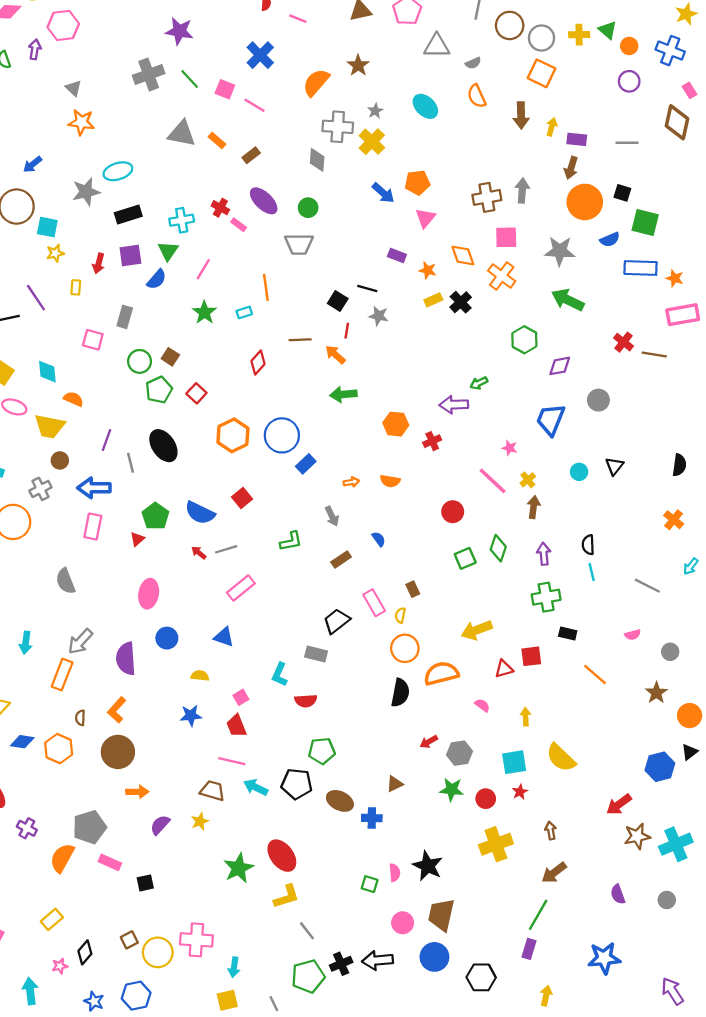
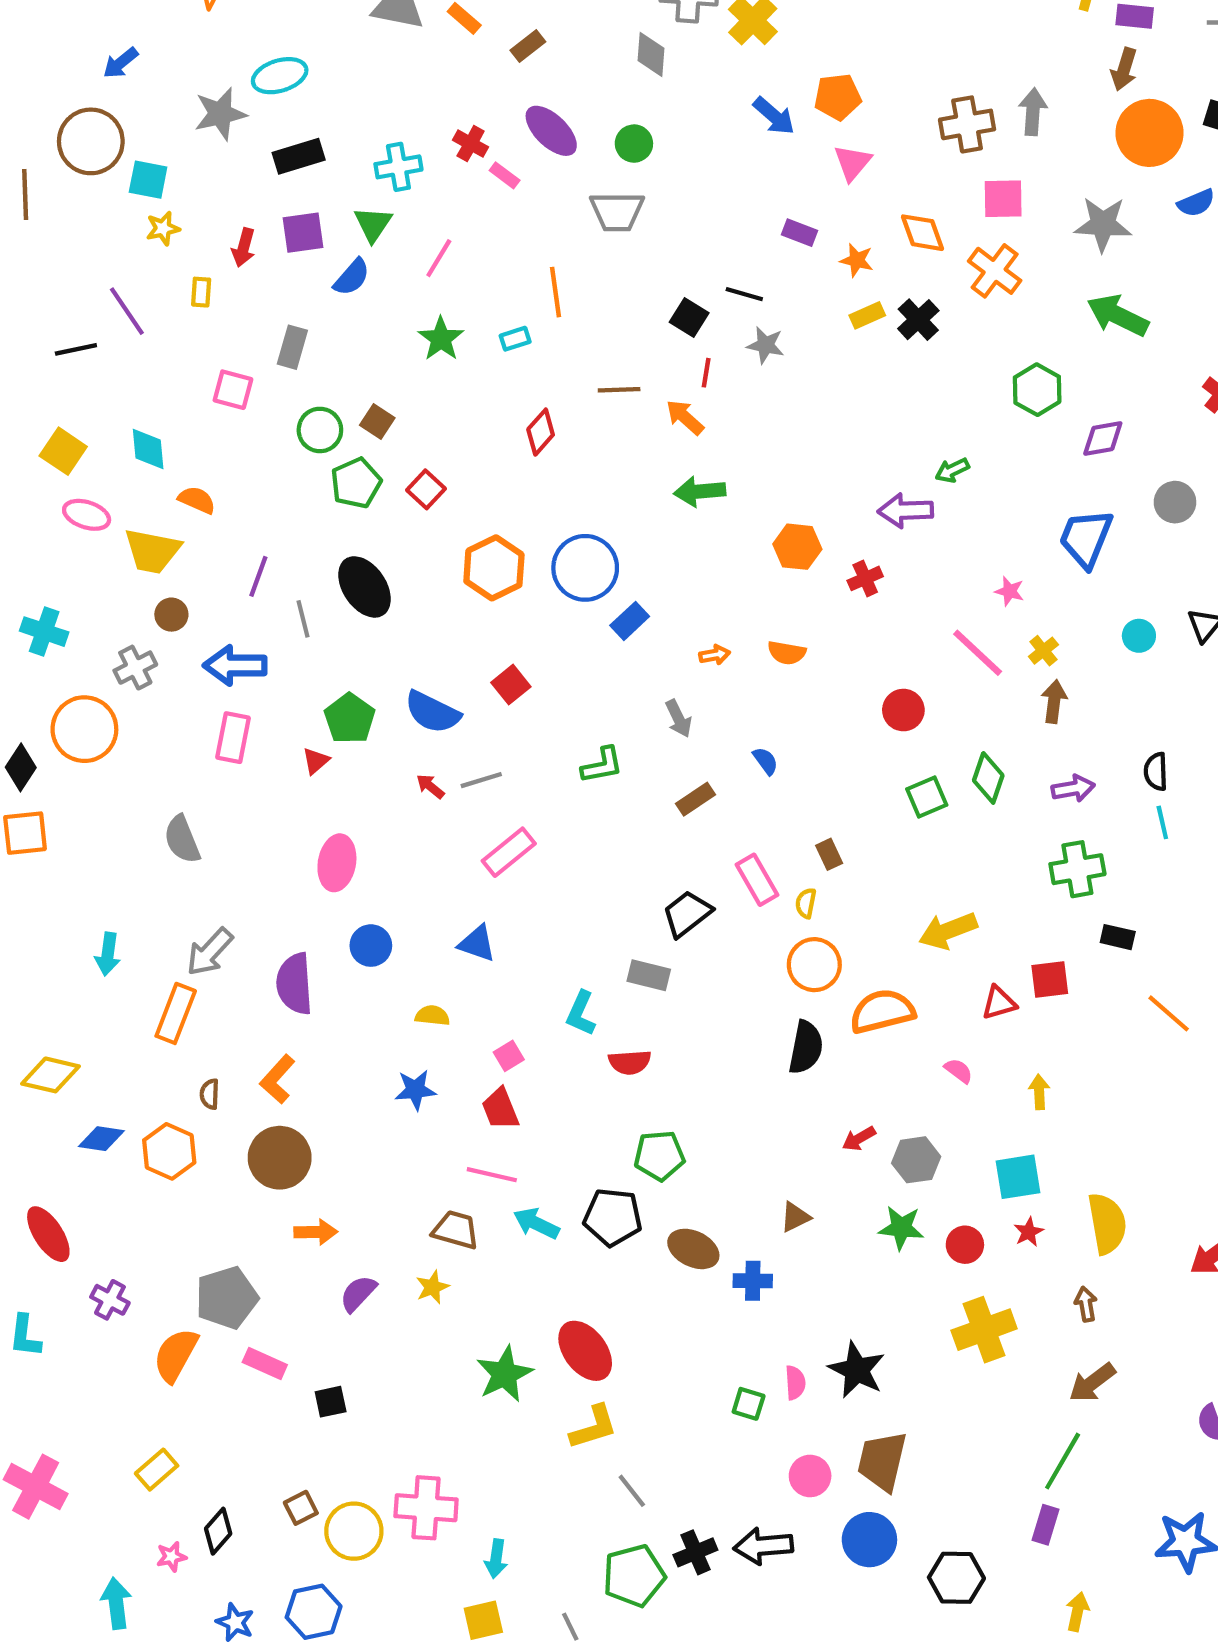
purple arrow: (544, 554) -> (1073, 789), turned 85
yellow semicircle: (561, 758) -> (1107, 1223), moved, turned -144

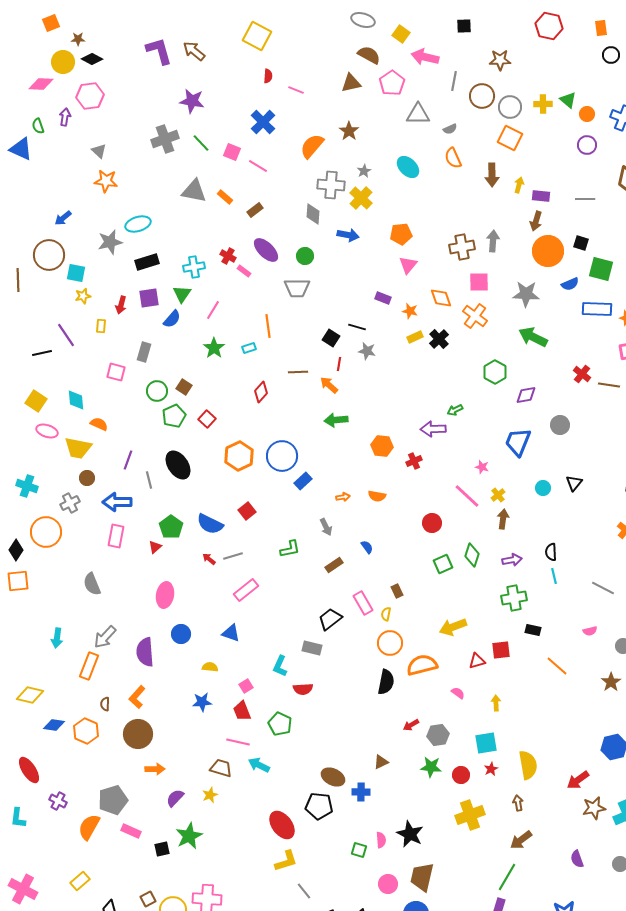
blue arrow: (774, 116) -> (348, 235), moved, turned -30
green pentagon: (659, 1156) -> (280, 724), moved, turned 30
black pentagon: (613, 1217) -> (319, 806), moved
green star: (505, 1374) -> (189, 836), moved

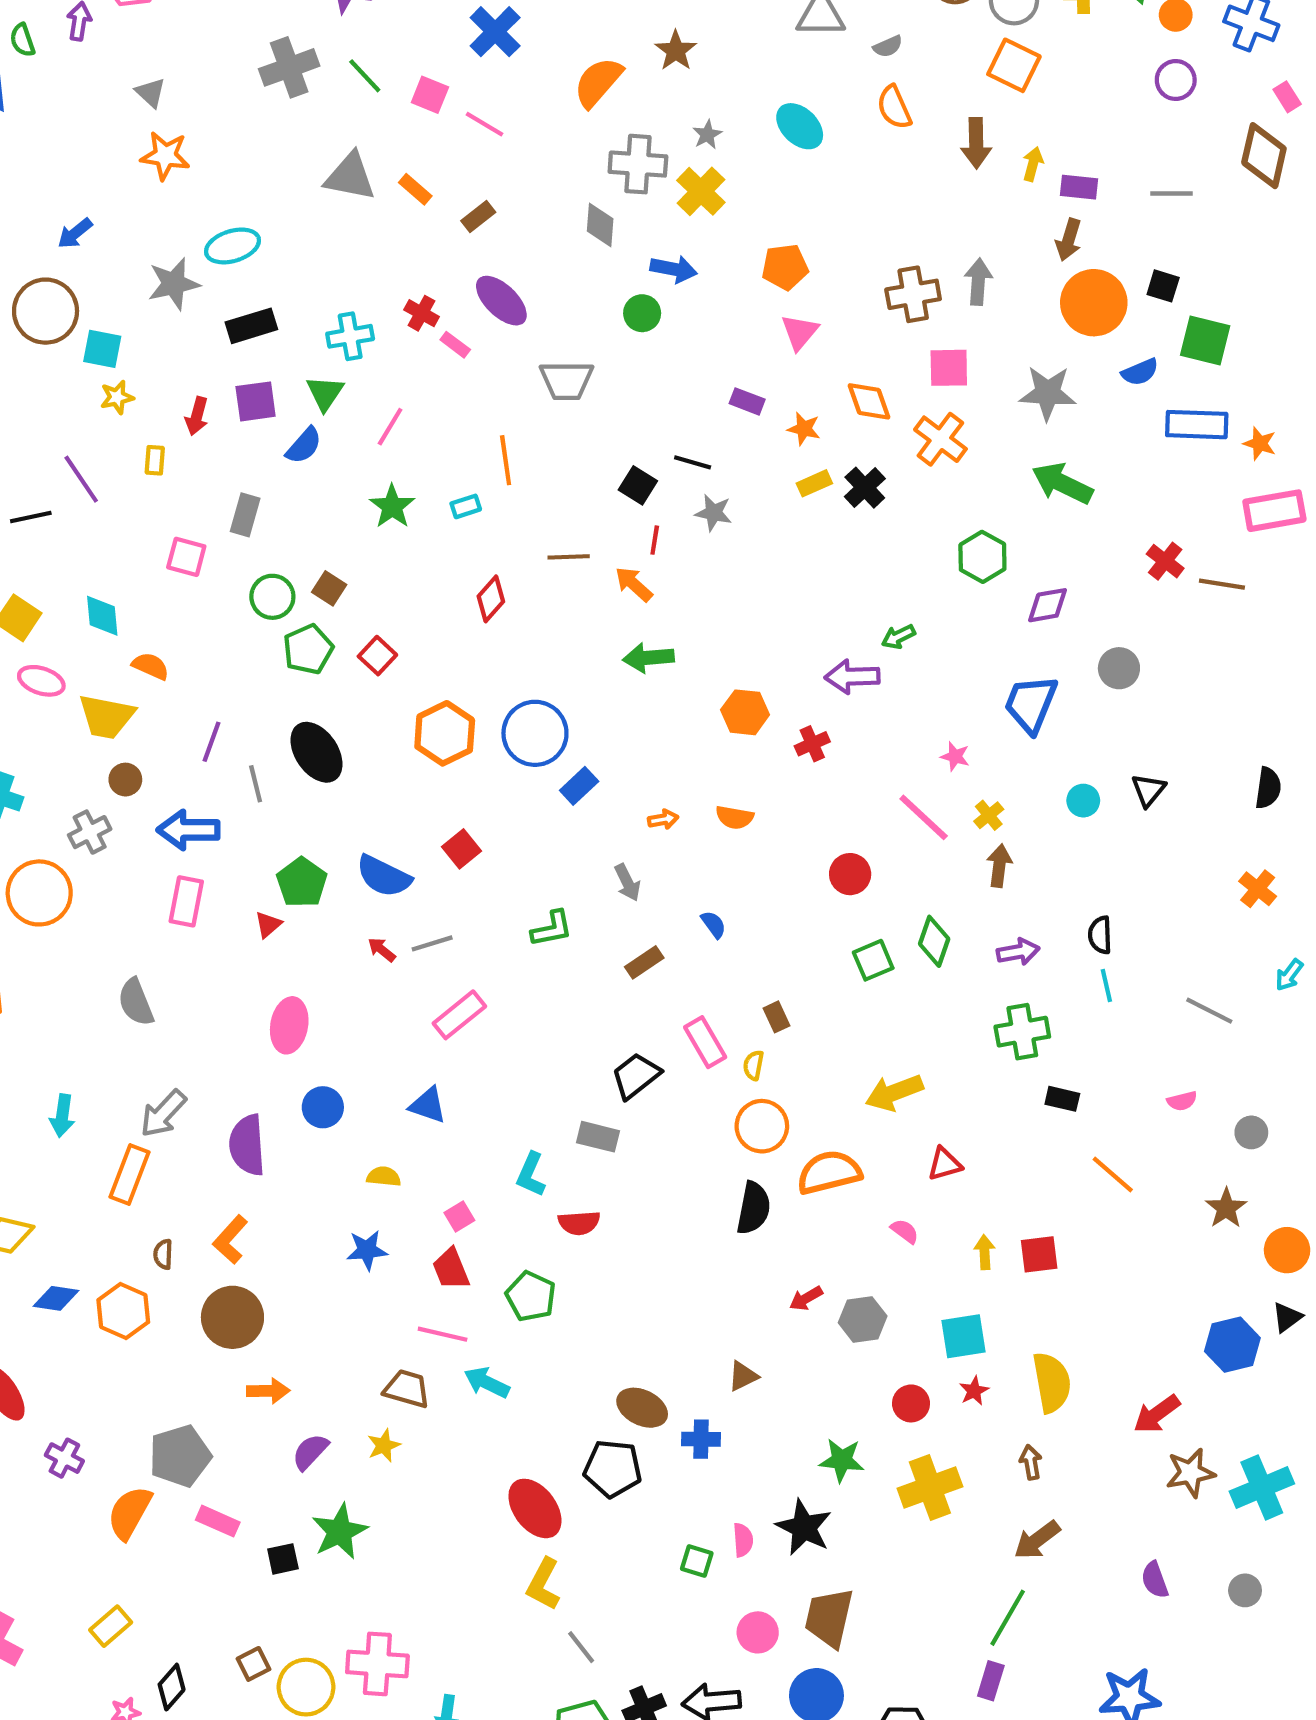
green circle: (305, 256) -> (642, 313), moved
red square: (501, 650) -> (1039, 1254), moved
green star: (431, 767) -> (842, 1460), moved
yellow L-shape: (286, 861) -> (543, 1584), turned 135

